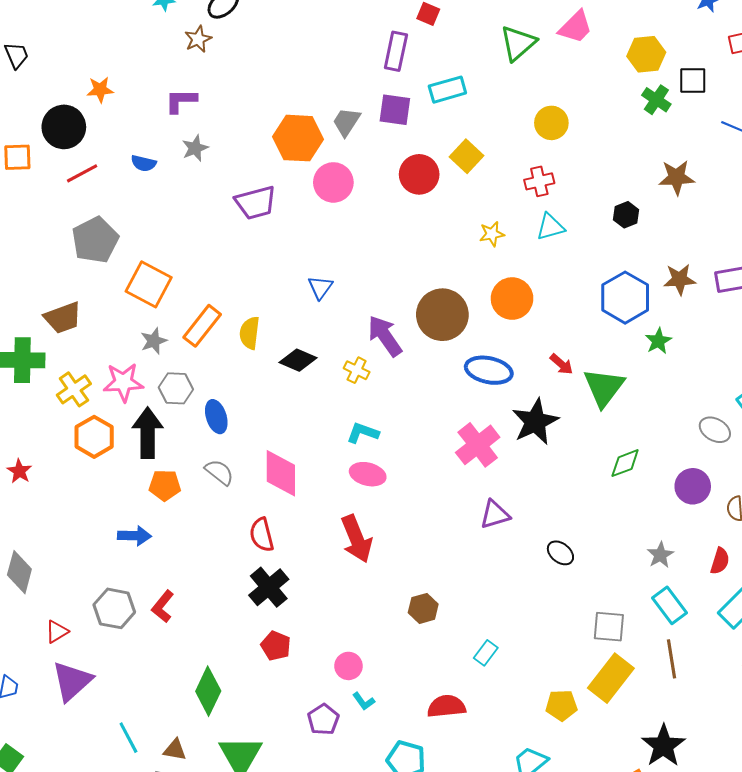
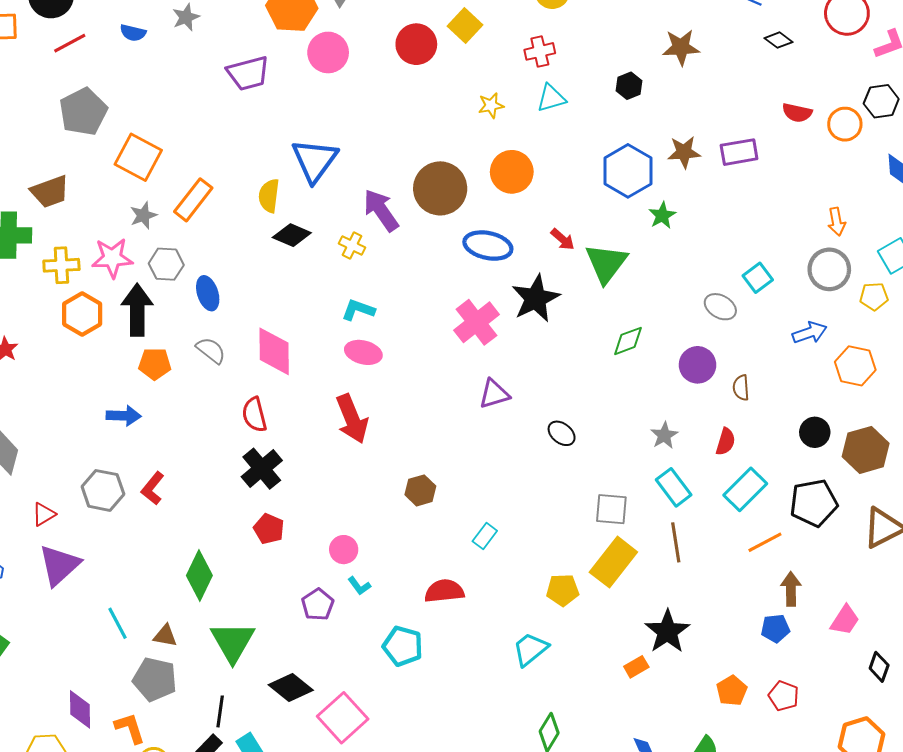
blue triangle: (320, 287) -> (315, 160), size x1.8
yellow semicircle: (250, 333) -> (269, 196), moved
yellow cross: (74, 389) -> (61, 265), turned 32

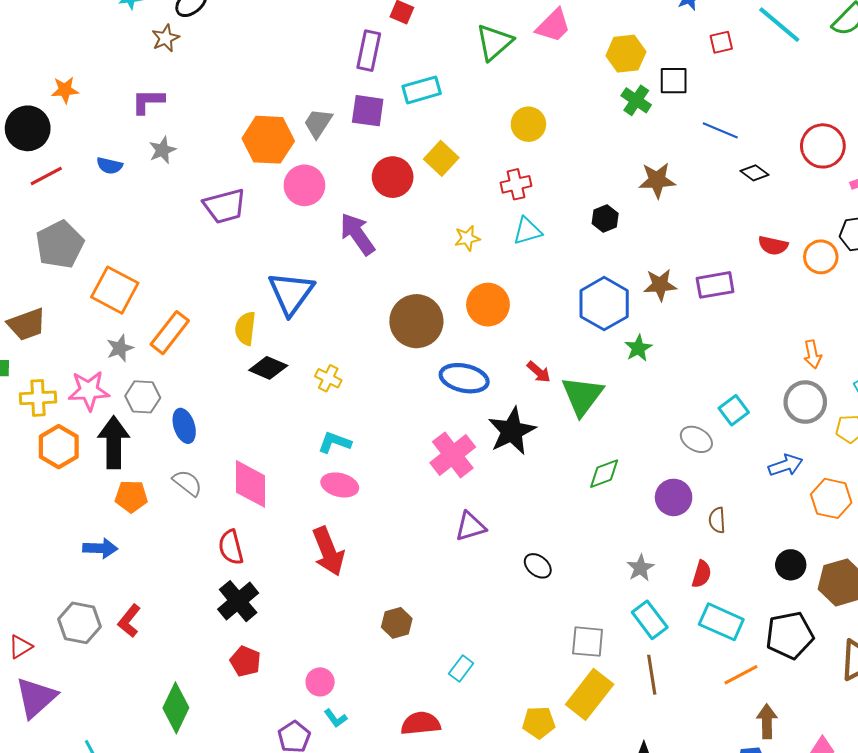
purple arrow: (381, 210) -> (357, 234), moved
cyan rectangle: (745, 489) -> (721, 622), turned 69

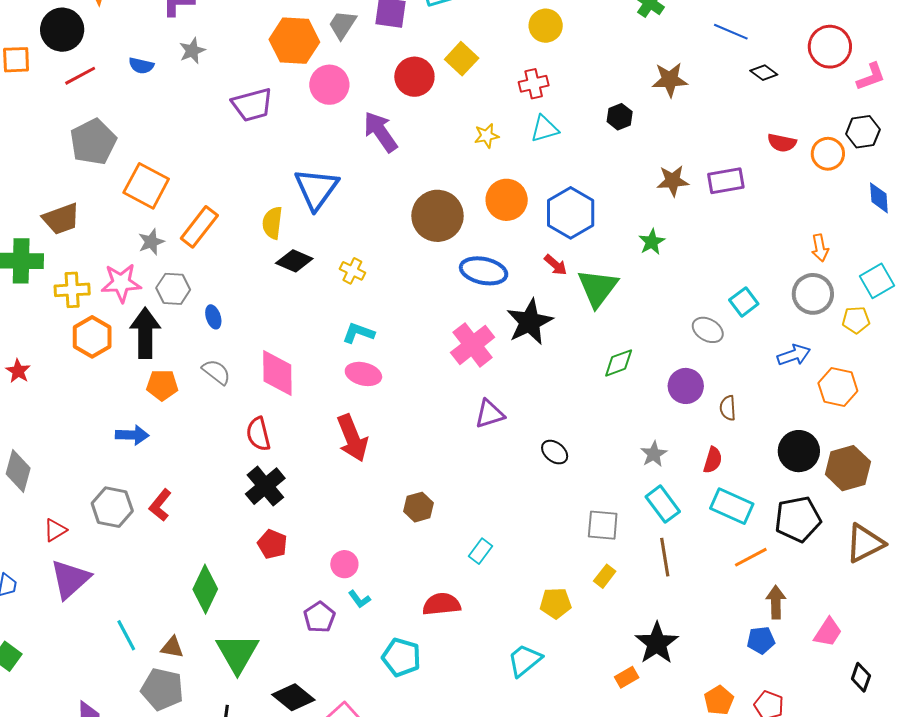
blue hexagon: (604, 304) -> (571, 213), moved
blue ellipse: (184, 426) -> (213, 317), size x0.7
black circle: (791, 565) -> (799, 451), size x1.4
yellow rectangle: (590, 694) -> (605, 576), size x0.5

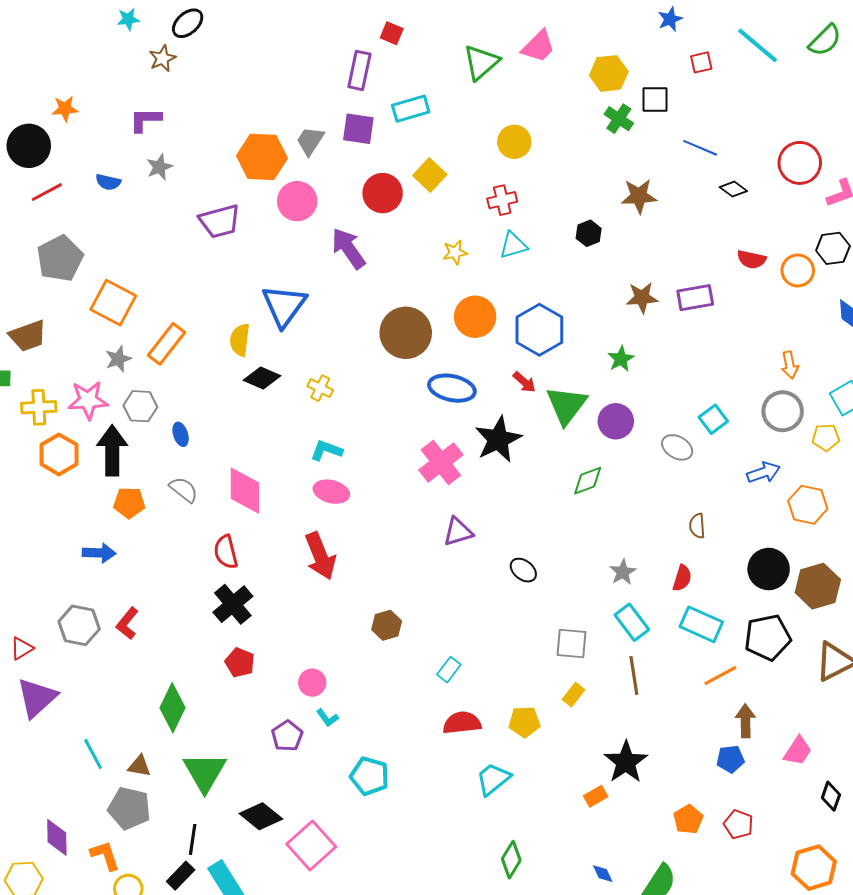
purple circle: (686, 386) -> (616, 421), moved
red semicircle: (442, 604) -> (462, 723), moved

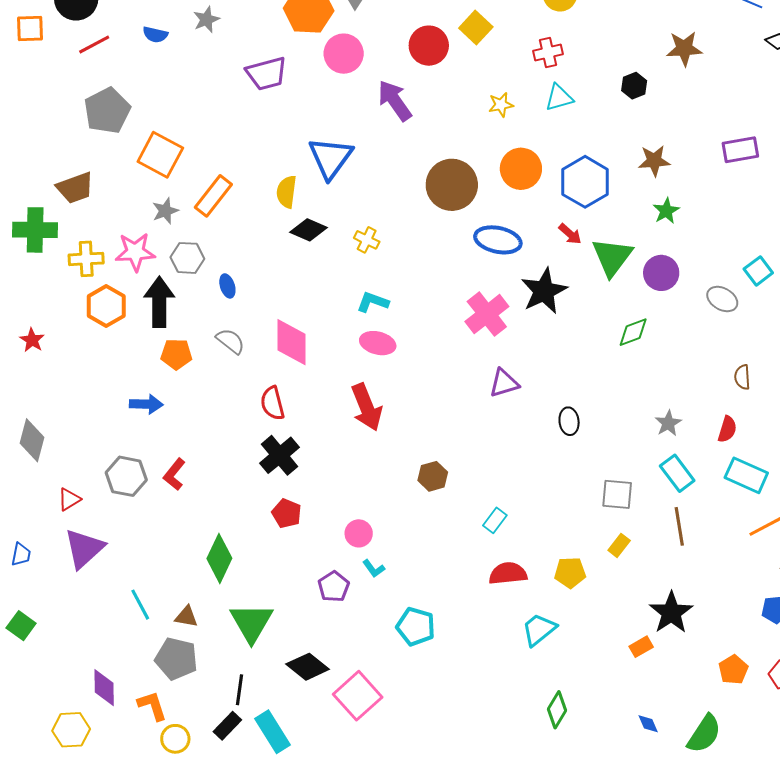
brown star: (642, 298) -> (654, 161), moved
black ellipse: (523, 570) -> (569, 421), turned 44

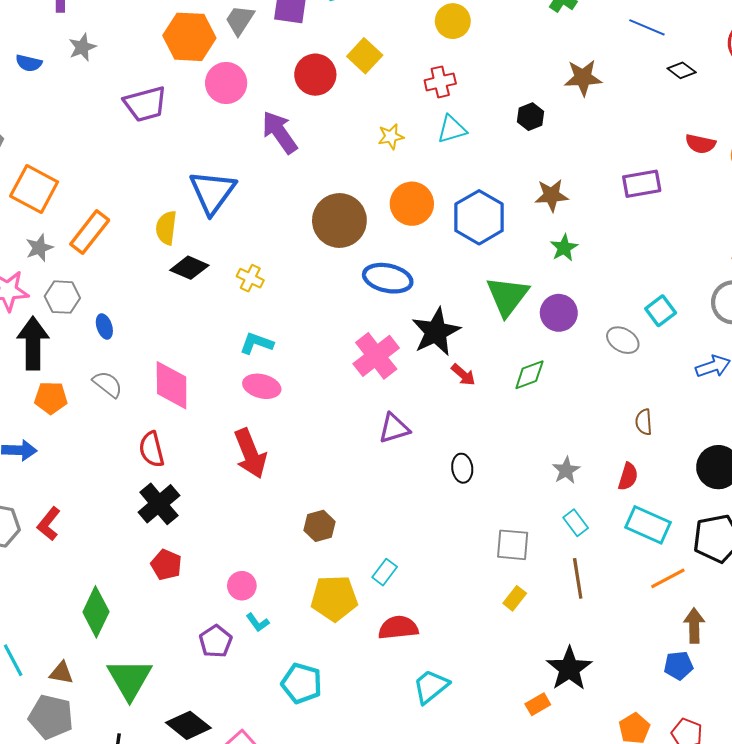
red arrow: (570, 234) -> (463, 375), moved
cyan rectangle: (677, 473) -> (576, 523), size x0.7
yellow pentagon: (570, 572) -> (334, 598), moved, size x1.4

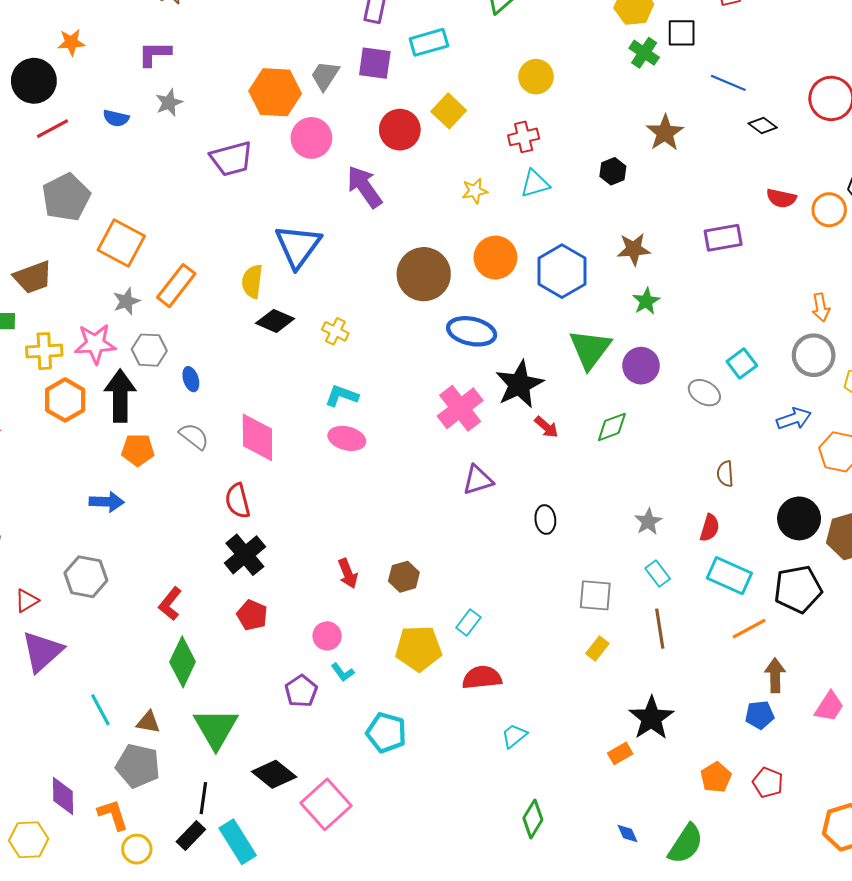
brown star: (583, 78) -> (665, 133), turned -30
red arrow: (250, 453) -> (348, 574), moved, size x0.6
red L-shape: (49, 524) -> (170, 604), moved
cyan trapezoid: (431, 686) -> (514, 736), size x0.7

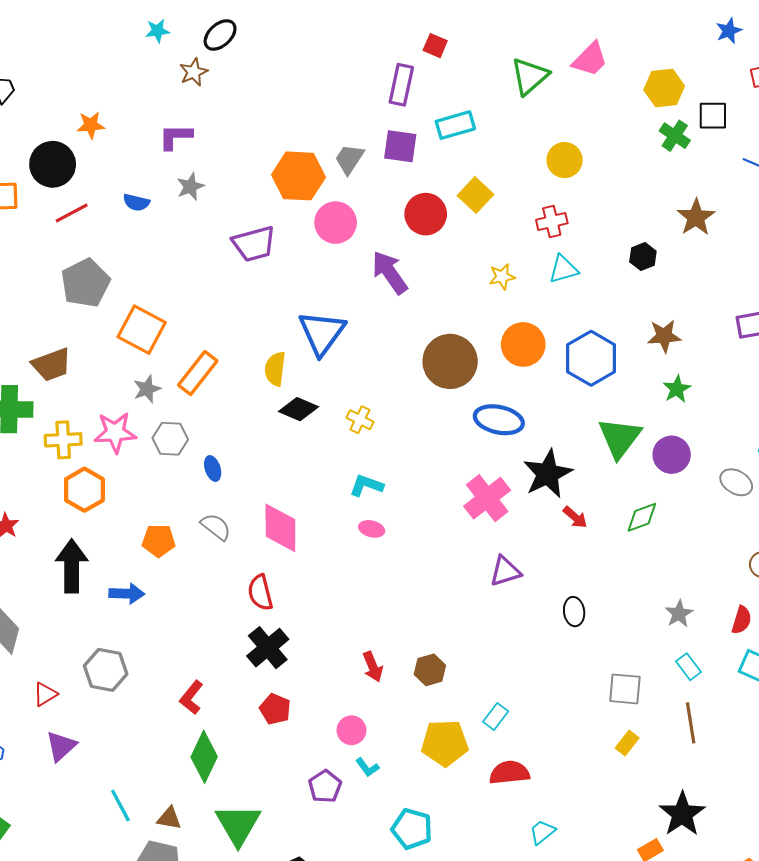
black arrow: (120, 396) -> (72, 566), moved
pink ellipse: (347, 438) -> (372, 529), size x0.7
purple triangle: (42, 652) -> (61, 746), size x0.7

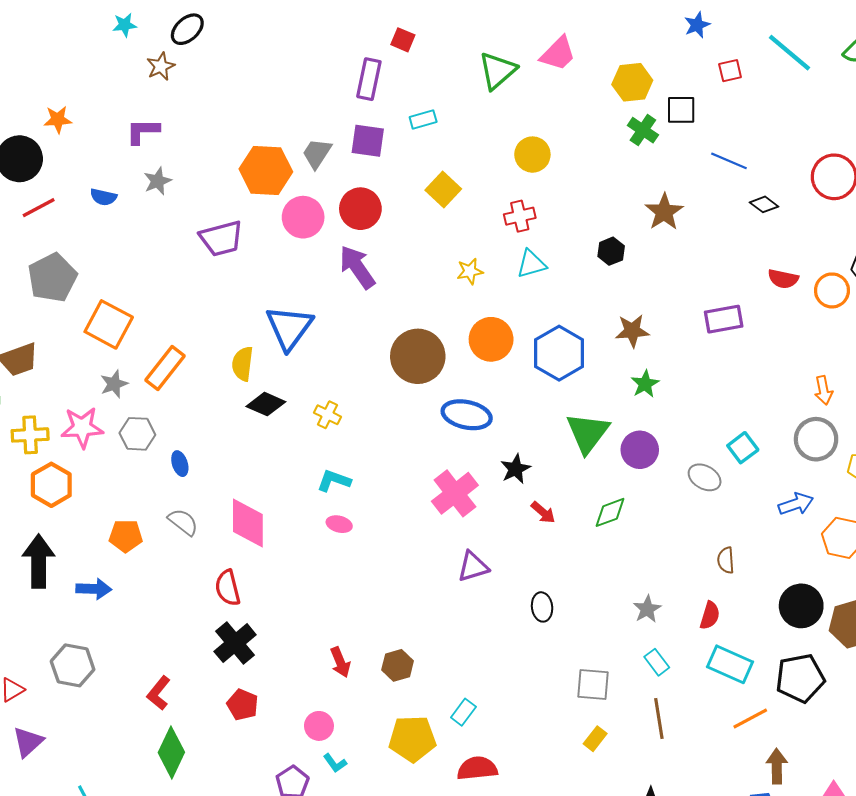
cyan rectangle: (455, 125) -> (423, 119), size x0.7
red circle: (426, 214) -> (360, 209), moved
black star: (548, 474) -> (515, 469), size x0.6

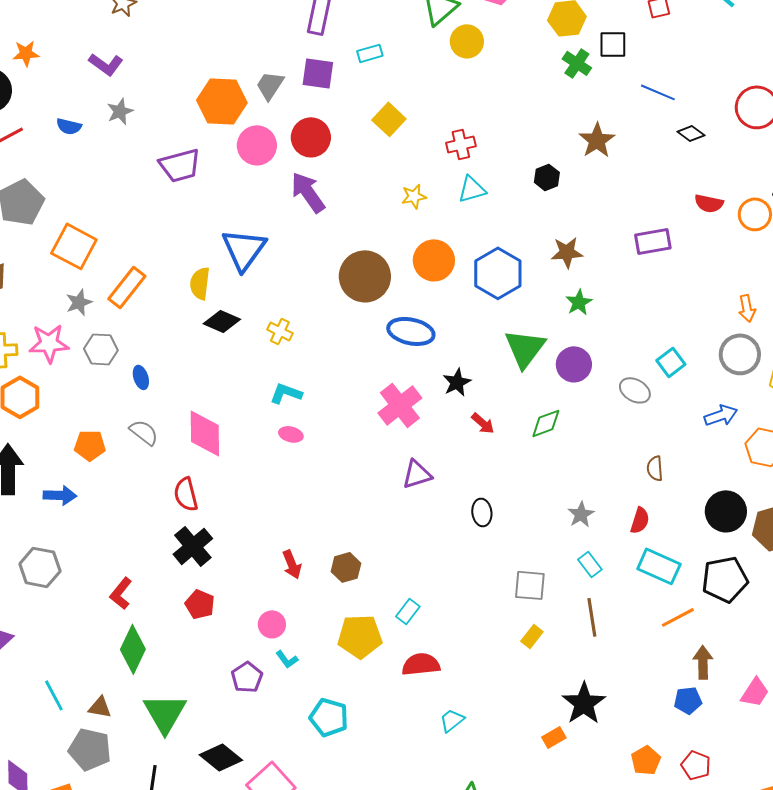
purple L-shape: (143, 131) -> (106, 64), turned -144
yellow circle: (532, 155) -> (467, 41), moved

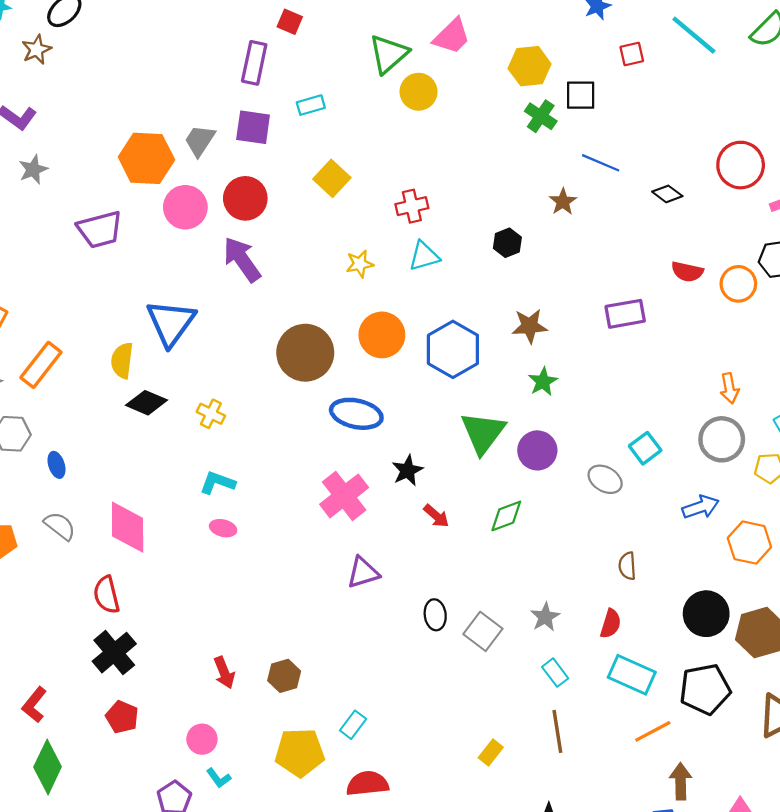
blue line: (658, 92) -> (601, 163), moved
brown star: (597, 140) -> (563, 202), size x0.7
gray square: (530, 585) -> (483, 631), moved, turned 32

